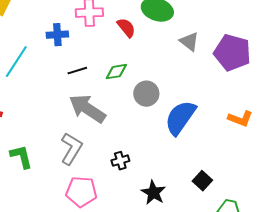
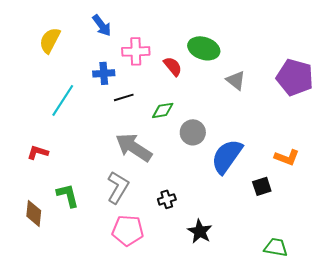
purple pentagon: (232, 53) -> (295, 77), moved
black line: (77, 71) -> (124, 97), moved
black square: (202, 181) -> (262, 186), moved, turned 30

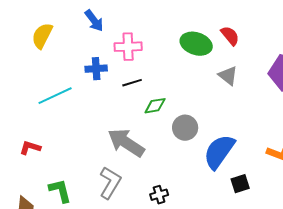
red semicircle: (173, 66) -> (230, 36), moved
black line: (124, 97) -> (132, 83), moved
cyan line: (63, 100) -> (55, 96), turned 32
black square: (262, 186) -> (240, 184), moved

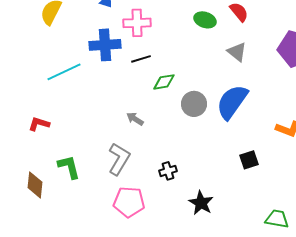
green ellipse: (196, 44) -> (205, 20), size x0.7
blue cross: (96, 69) -> (105, 45), size x1.4
gray arrow: (126, 143) -> (135, 119), size x0.5
blue semicircle: (219, 152) -> (232, 102), moved

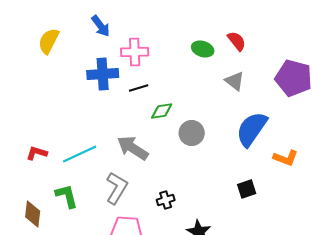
cyan line: (64, 72) -> (80, 154), moved
blue semicircle: (232, 102) -> (252, 129), moved
gray arrow: (135, 119) -> (133, 148), size x1.8

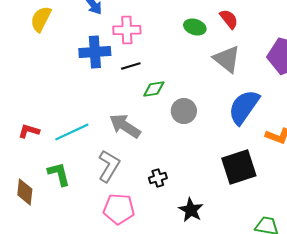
gray triangle: (235, 81) -> (227, 59), size x1.4
black square: (247, 189) -> (239, 167), size x1.8

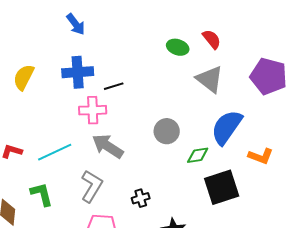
yellow semicircle: (41, 19) -> (24, 77), moved
pink cross: (127, 30) -> (93, 110), moved
green diamond: (154, 89) -> (198, 155), moved

